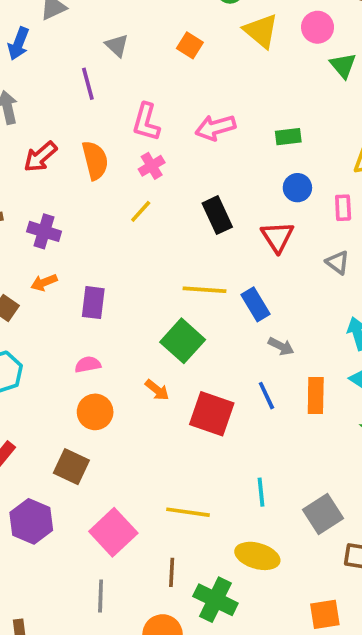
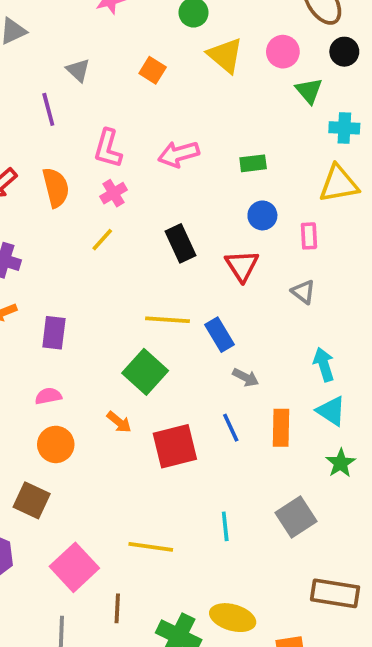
red square: (212, 414) -> (175, 446), turned -33
gray square: (323, 514) -> (296, 517), moved
yellow ellipse: (257, 556) -> (233, 618), moved
brown line: (172, 572) -> (117, 608), moved

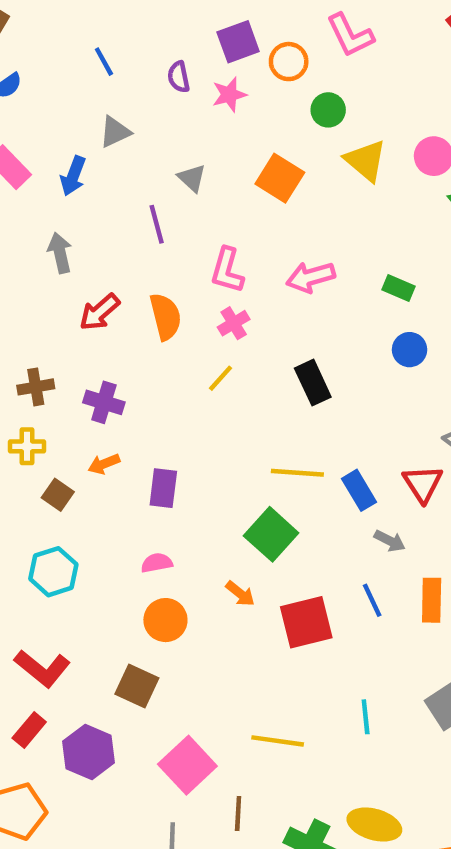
orange square: (153, 70) -> (280, 178), size x1.5
green rectangle: (253, 163) -> (399, 288), turned 30
red triangle: (242, 266) -> (423, 484), moved

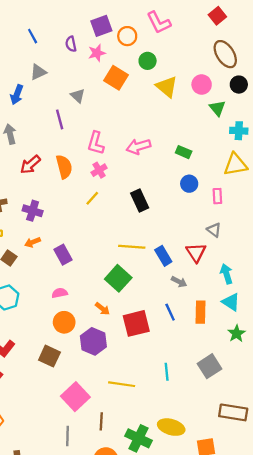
orange square: (280, 178) -> (116, 78), moved
purple rectangle: (163, 488) -> (63, 255), turned -36
purple hexagon: (89, 752) -> (93, 341), moved

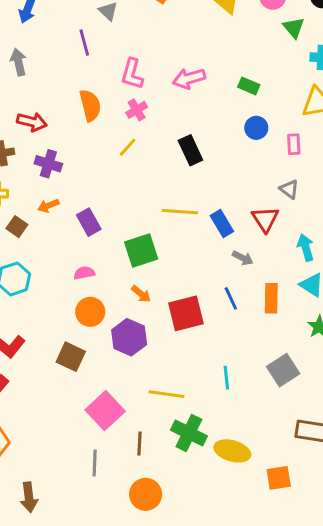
red arrow: (30, 165) -> (32, 122), moved, turned -125
green square: (118, 278) -> (141, 250), moved, turned 30
green cross: (139, 438) -> (189, 433), moved

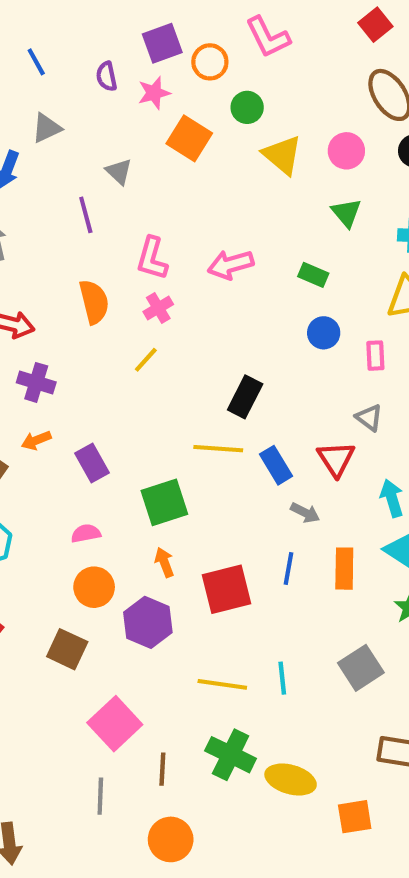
green triangle: (294, 28) -> (346, 213), moved
black rectangle: (190, 150) -> (245, 397), moved, turned 52
orange arrow: (141, 294) -> (164, 562), turned -150
blue line: (231, 298) -> (288, 569), turned 35
yellow line: (167, 394) -> (222, 684), moved

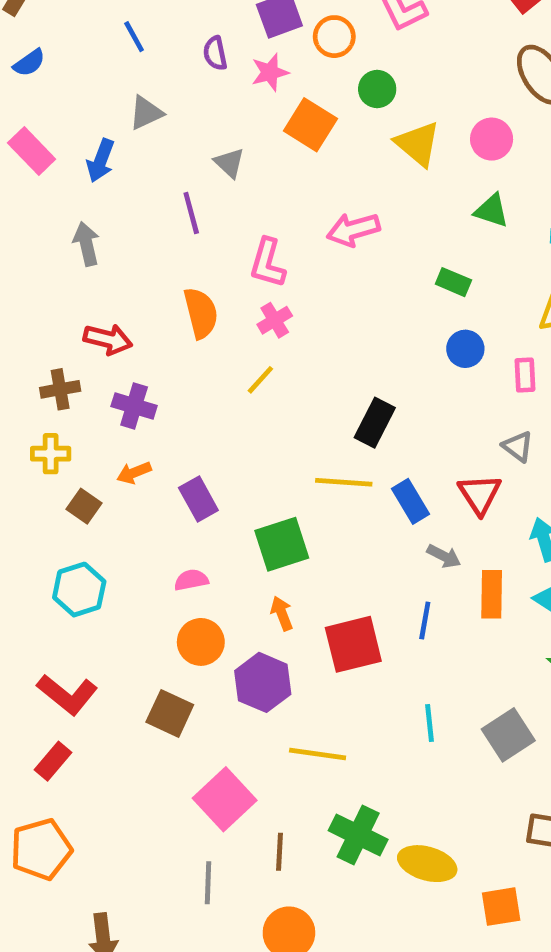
green triangle: (346, 213) -> (492, 211), turned -32
pink arrow: (231, 265) -> (353, 230), moved
orange rectangle: (344, 569) -> (492, 594), moved
cyan line: (282, 678) -> (430, 723), moved
yellow line: (222, 684) -> (318, 754), moved

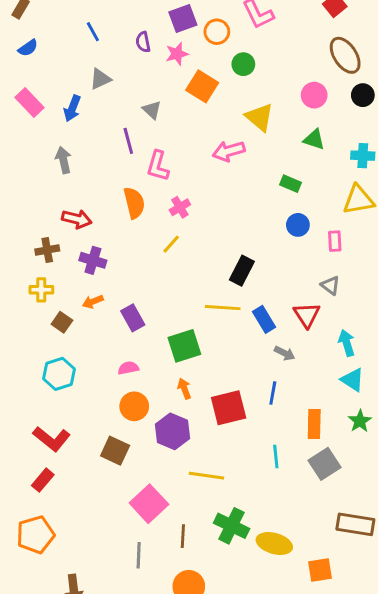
yellow triangle: (418, 144) -> (260, 117), moved
pink L-shape: (268, 263) -> (158, 166), moved
orange rectangle: (492, 594) -> (314, 424), moved

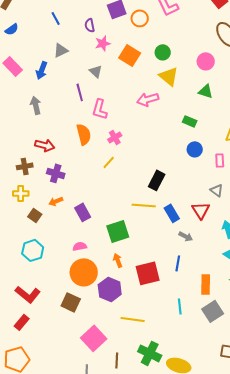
pink star: (177, 54) -> (103, 43), moved
green circle: (243, 64) -> (163, 52), moved
orange circle: (134, 406) -> (84, 272), size x1.4

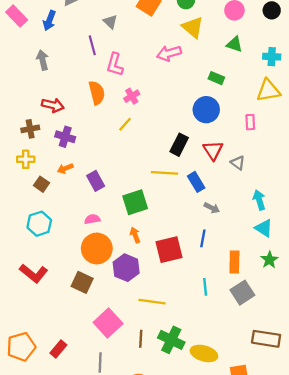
blue circle: (195, 149) -> (206, 110), moved, size x1.5
gray triangle: (217, 190) -> (238, 163), moved
red triangle: (201, 210) -> (213, 150), moved
red rectangle: (22, 322) -> (58, 349), moved
brown line: (117, 360) -> (141, 339), moved

